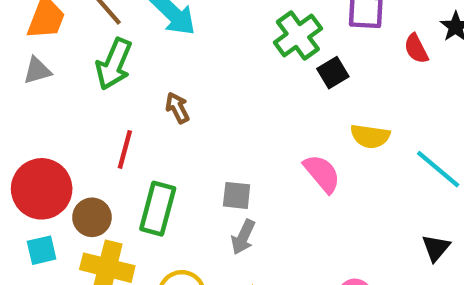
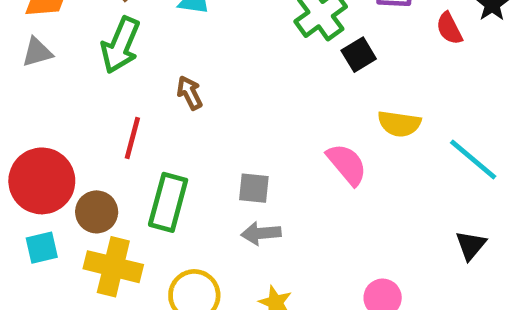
gray arrow: (243, 237) -> (261, 233), turned 60

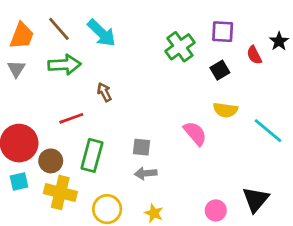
green arrow: (120, 45) -> (64, 65), turned -116
gray triangle: (37, 52) -> (16, 69), turned -42
black square: (359, 55) -> (220, 70), moved
red line: (132, 138) -> (71, 118), turned 55
black triangle: (471, 245) -> (256, 199), moved, size x1.5

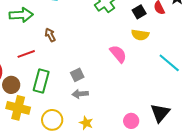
black square: (220, 70) -> (139, 12), moved
yellow semicircle: (225, 110) -> (140, 35), moved
pink semicircle: (195, 133) -> (118, 54), moved
gray square: (141, 147) -> (77, 75), turned -32

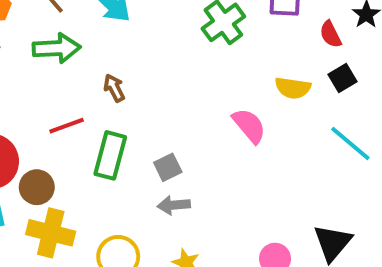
black square: (139, 12) -> (342, 78), moved
green rectangle: (41, 81) -> (110, 155), moved

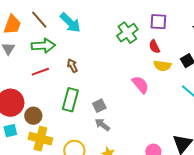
red semicircle: (331, 34) -> (154, 47), moved
red line: (67, 126) -> (40, 72), moved
gray arrow: (174, 205) -> (102, 125), turned 42

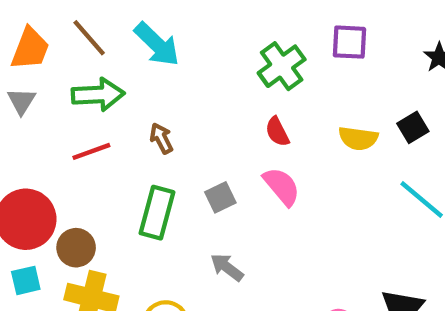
red semicircle: (154, 47) -> (277, 132), moved
pink semicircle: (140, 85) -> (282, 186), moved
gray square: (99, 106) -> (220, 197), moved

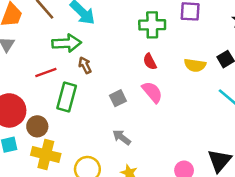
green cross: (282, 66) -> (152, 25), turned 35
green arrow: (98, 95) -> (67, 43), moved
green rectangle: (157, 213) -> (67, 97), moved

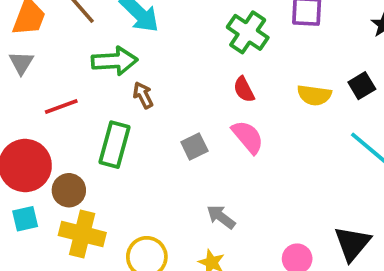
green cross: (152, 25) -> (248, 32), turned 35
red line: (46, 73) -> (61, 107), moved
gray arrow: (122, 137) -> (221, 217), moved

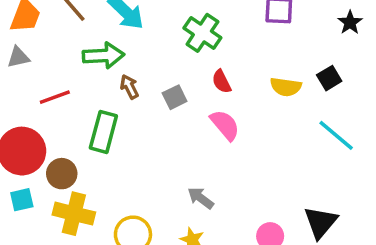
green cross: (248, 32) -> (202, 33), moved
gray triangle: (21, 63) -> (18, 57), turned 45
gray square: (194, 146) -> (175, 97), moved

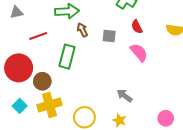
gray square: (175, 97) -> (109, 36), turned 32
cyan square: (22, 200) -> (20, 106), moved, turned -32
yellow cross: (74, 214) -> (49, 105), turned -30

